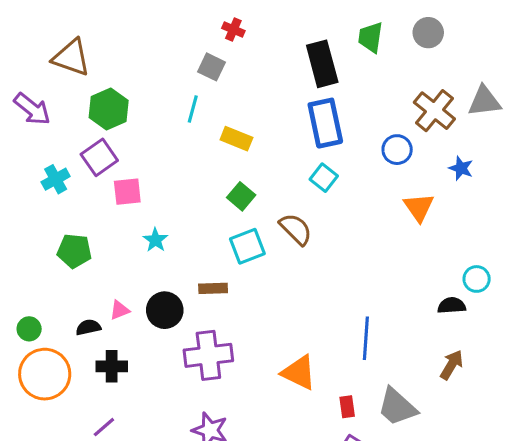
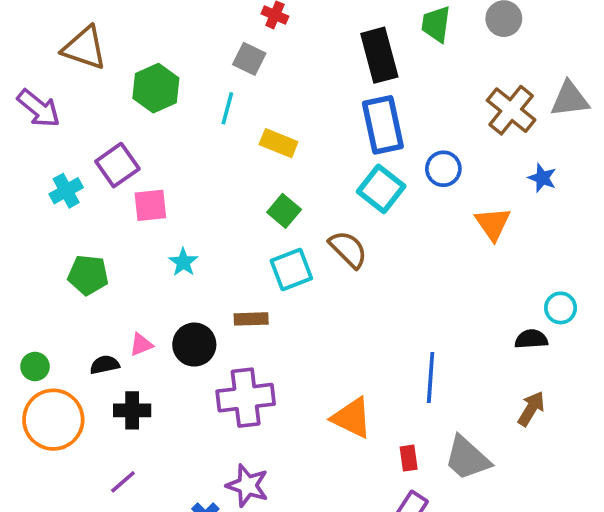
green hexagon: (109, 109) -> (156, 88), moved
blue circle: (397, 150) -> (443, 169), moved
cyan square: (324, 178) -> (381, 189), size x1.4

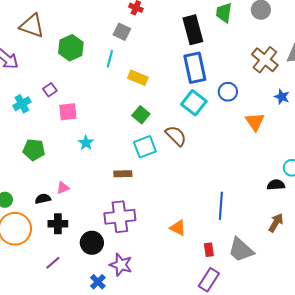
purple square: (117, 165) -> (50, 90), size x0.6
black circle: (194, 345) -> (92, 243), moved
orange triangle: (352, 418) -> (178, 228), size x0.7

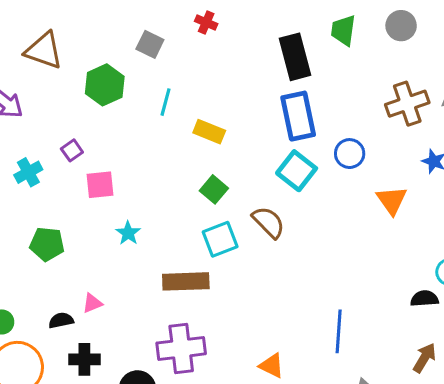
gray square: (122, 32) -> (150, 44), moved
brown cross: (265, 60) -> (407, 104), turned 32
brown rectangle: (123, 174) -> (186, 281), size x1.6

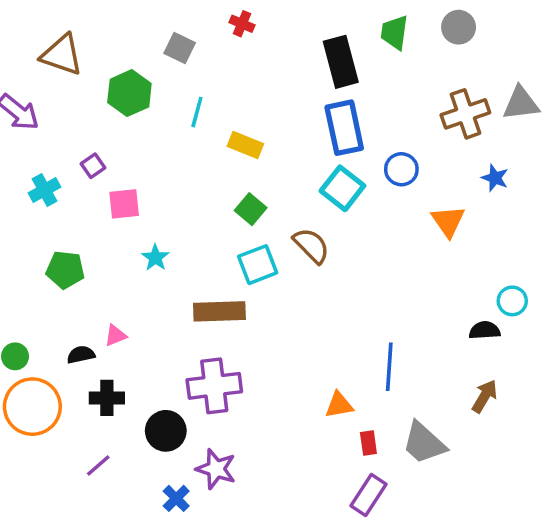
orange triangle: (272, 366) -> (339, 405), moved, turned -36

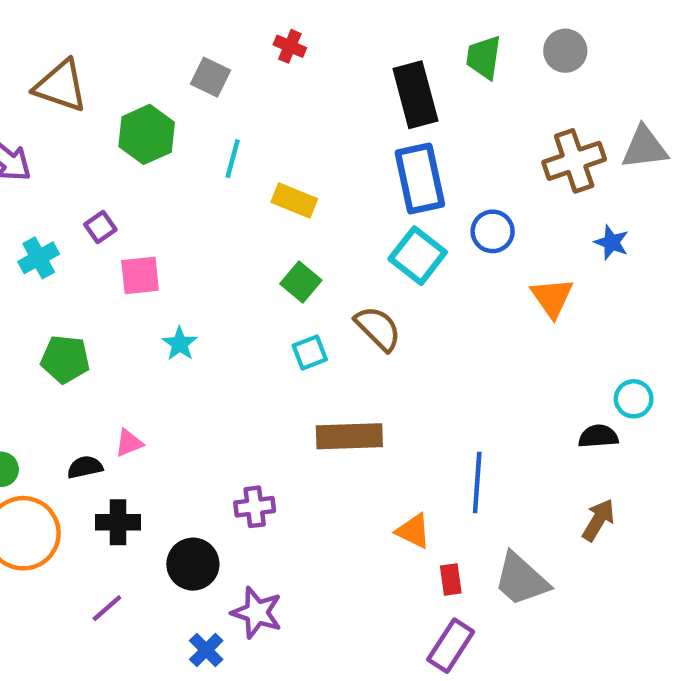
cyan square: (258, 265) -> (310, 353), size x0.7
brown rectangle: (219, 311) -> (349, 436), moved
purple cross: (214, 386) -> (255, 507), size x0.6
orange triangle: (339, 405) -> (413, 531), turned 36

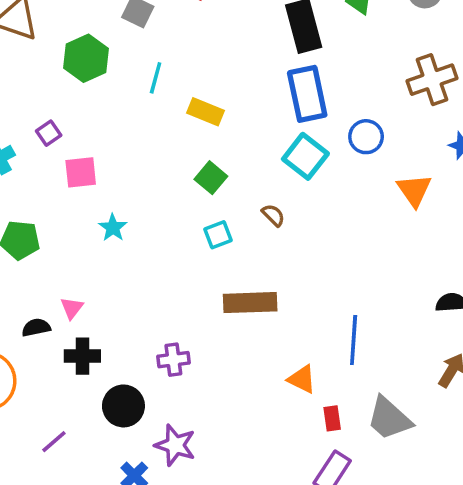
brown semicircle: (378, 328) -> (273, 215), size x0.6
pink triangle: (129, 443) -> (72, 308), turned -30
black cross: (118, 522) -> (82, 356), moved

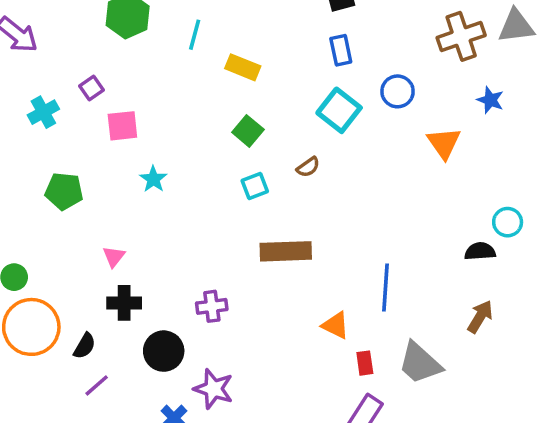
blue rectangle: (307, 94) -> (341, 50), size x0.6
brown semicircle: (273, 215) -> (308, 167), turned 100
black semicircle: (36, 328) -> (85, 346), moved, turned 132

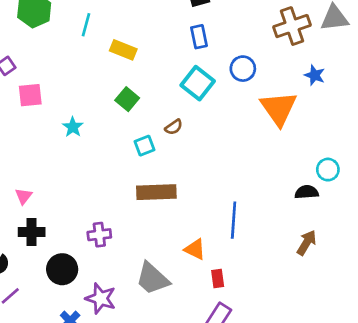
orange triangle: (444, 143) -> (279, 108), size x1.4
cyan star: (153, 179) -> (73, 127), moved
cyan square: (255, 186) -> (145, 146), moved
gray trapezoid: (420, 363) -> (152, 279), moved

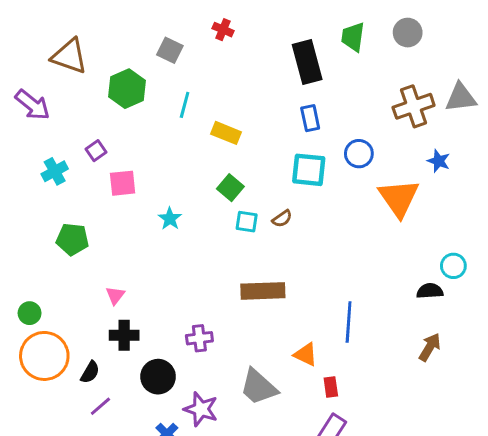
cyan square: (198, 83) -> (309, 170), turned -32
cyan square: (145, 146) -> (247, 222), moved, turned 30

